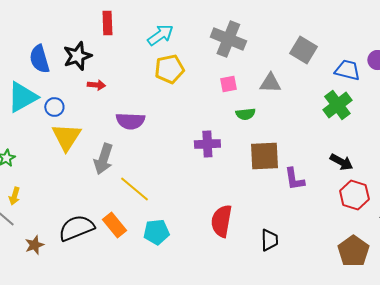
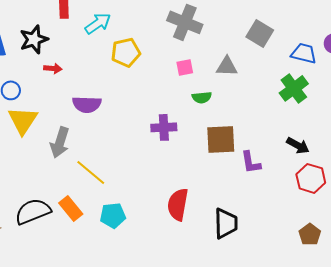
cyan arrow: (160, 35) -> (98, 23), moved
black trapezoid: (269, 240) -> (226, 223), size x1.4
brown pentagon: (353, 251) -> (310, 234), size x0.7

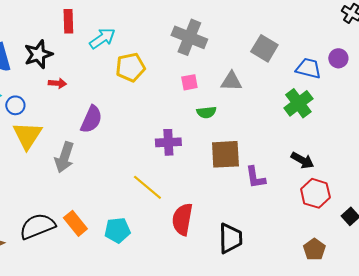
purple semicircle: (87, 104) -> (91, 119), turned -68
yellow line: (91, 172) -> (147, 187), moved

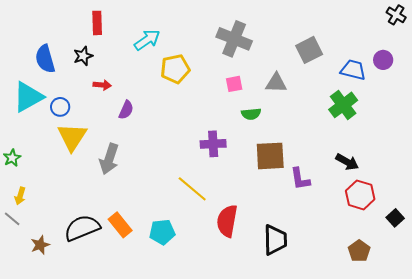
red rectangle: (68, 21) -> (97, 23), moved
gray square: (264, 48) -> (309, 50), turned 32
black star: (38, 54) -> (83, 56), size x0.7
purple semicircle: (91, 119) -> (126, 110), moved, size x0.7

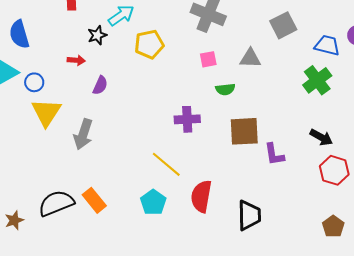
black star: (83, 56) -> (97, 35), moved
cyan pentagon: (162, 232) -> (153, 202), moved, turned -30

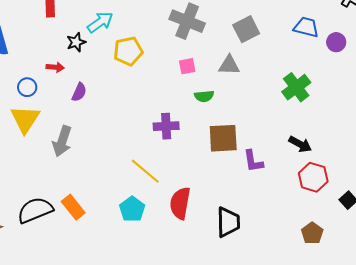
gray square: (283, 25) -> (246, 29), moved
blue trapezoid: (327, 45) -> (306, 27), moved
blue circle: (34, 82) -> (27, 87), moved

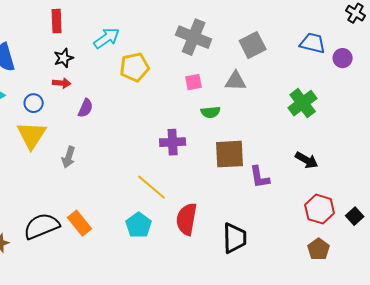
black star: (76, 42) -> (64, 58), moved
gray arrow: (62, 141) -> (69, 157), size x0.7
red hexagon: (313, 177) -> (320, 209), moved

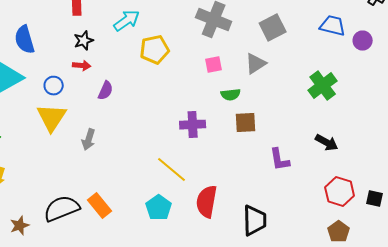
gray triangle: (236, 81) -> (256, 64), turned -35
brown square: (230, 154) -> (246, 123), moved, size x0.7
black square: (355, 216) -> (375, 199), turned -36

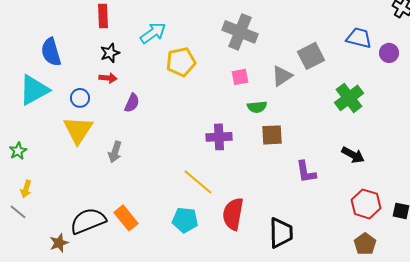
gray square: (273, 28) -> (311, 56), moved
cyan pentagon: (159, 208) -> (185, 220), turned -30
brown star: (20, 226) -> (59, 243), moved

